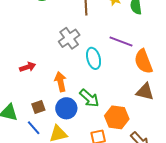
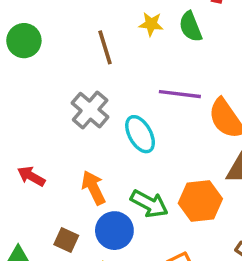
red arrow: (28, 67) -> (31, 176), turned -119
brown square: (38, 107) -> (66, 240), turned -32
orange hexagon: (117, 117) -> (200, 201), moved

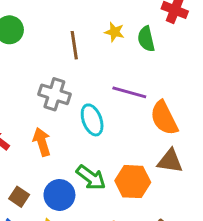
gray cross: (90, 110) -> (54, 94), turned -32
orange arrow: (93, 188) -> (42, 142), moved

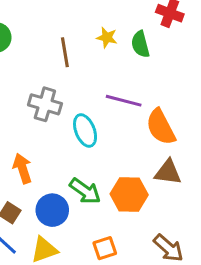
orange arrow: (42, 142) -> (22, 168), moved

